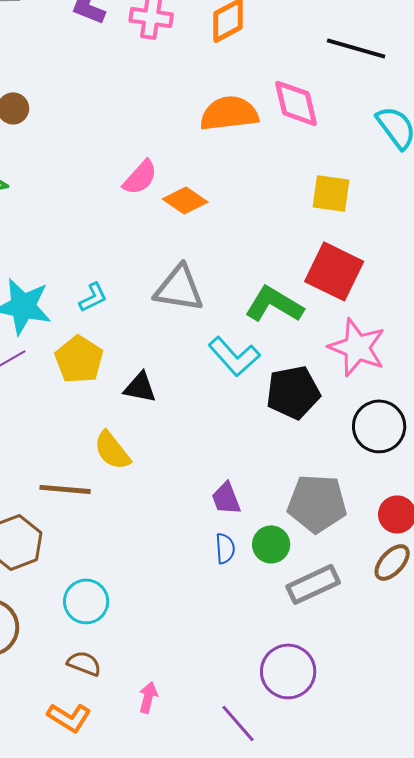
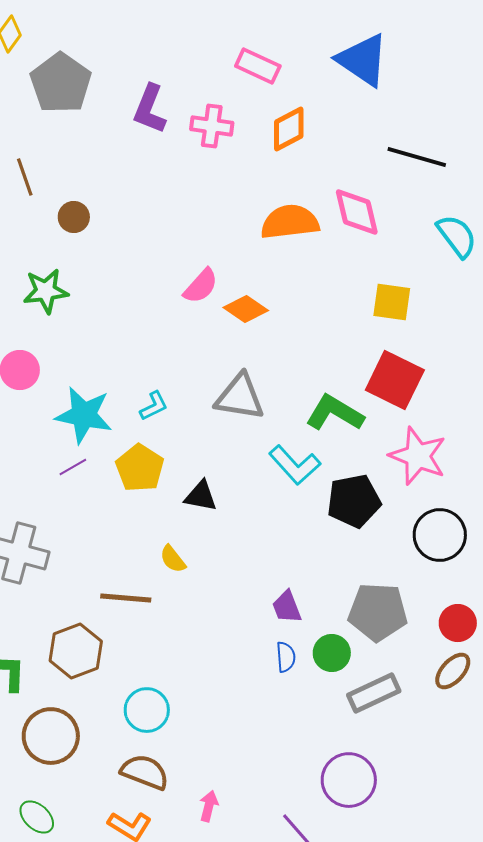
yellow semicircle: (112, 450) -> (173, 559), size x0.7
brown semicircle: (84, 663) -> (145, 772), size x1.4

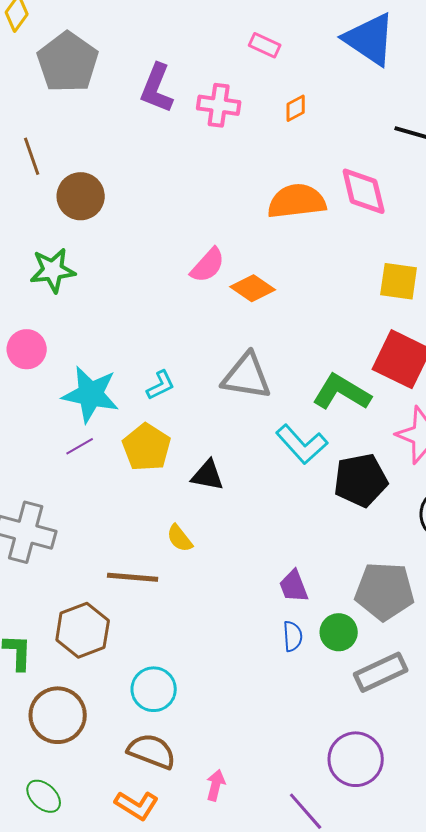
pink rectangle: (258, 66) -> (265, 45), size x0.7
orange diamond: (289, 129) -> (296, 108), size x0.6
brown circle: (74, 217) -> (81, 196), size x1.5

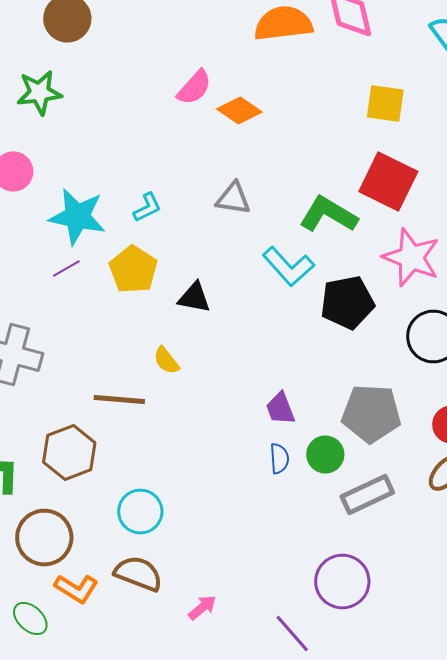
gray triangle: (247, 376) -> (233, 198), size x0.7
pink arrow: (216, 785) -> (202, 608), turned 36
orange L-shape: (137, 805) -> (76, 588), moved

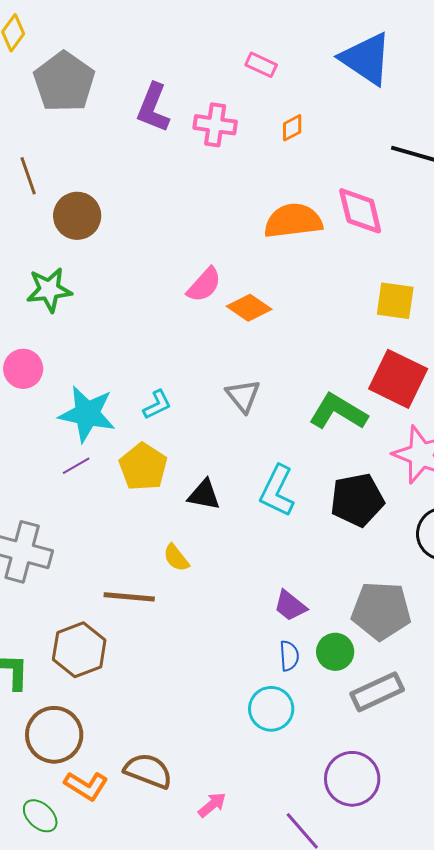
gray triangle: (233, 198) -> (243, 396), turned 42
cyan L-shape: (288, 266) -> (277, 491), moved, turned 68
purple trapezoid: (280, 408) -> (290, 606), turned -30
cyan circle: (140, 512) -> (271, 709), moved

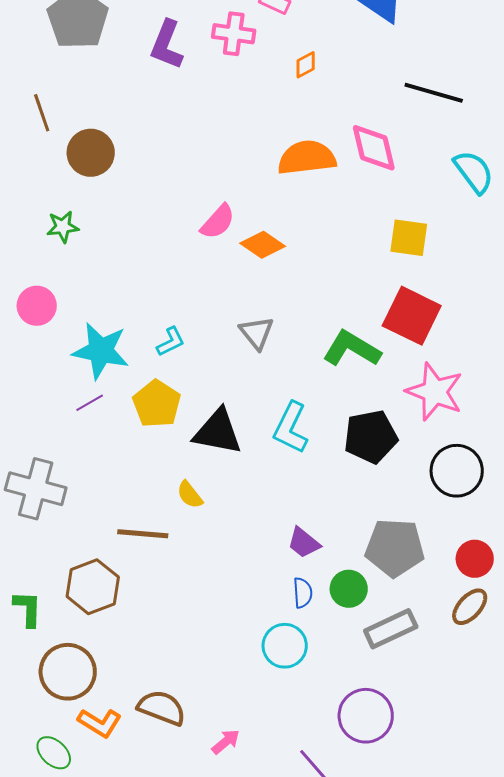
pink cross: (215, 125) -> (234, 34), moved
green star: (49, 290) -> (63, 227), size x0.7
black triangle: (204, 495) -> (218, 432), size x1.5

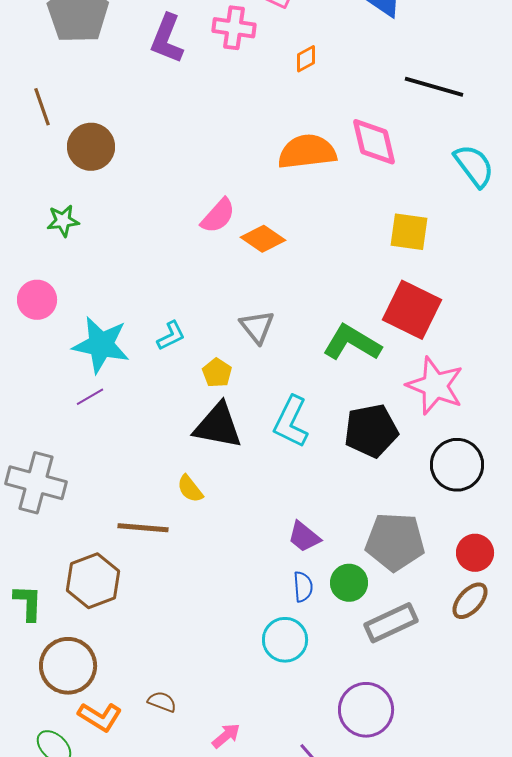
yellow pentagon: (157, 404) -> (217, 373), moved, size x0.6
brown semicircle: (162, 708) -> (162, 702), size x0.6

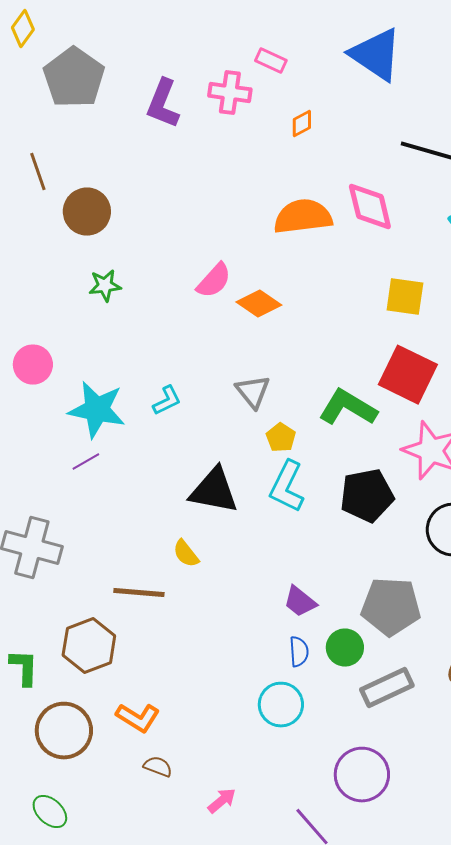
green star: (63, 221) -> (105, 286), moved
yellow pentagon: (217, 373) -> (281, 438), moved
orange L-shape: (100, 717) -> (138, 718), moved

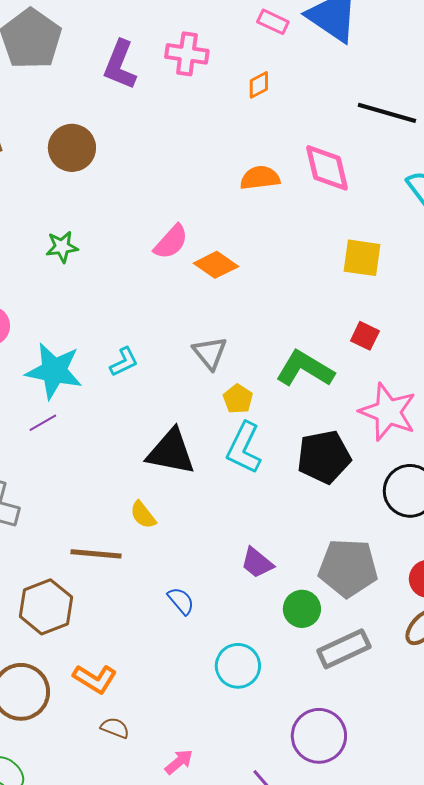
pink rectangle: (271, 61) -> (273, 22), moved
brown circle: (87, 212) -> (72, 148), moved
orange semicircle: (303, 217) -> (260, 178), size x0.7
red square: (408, 375) -> (365, 336), size x0.5
blue semicircle: (299, 652) -> (181, 601), moved, turned -36

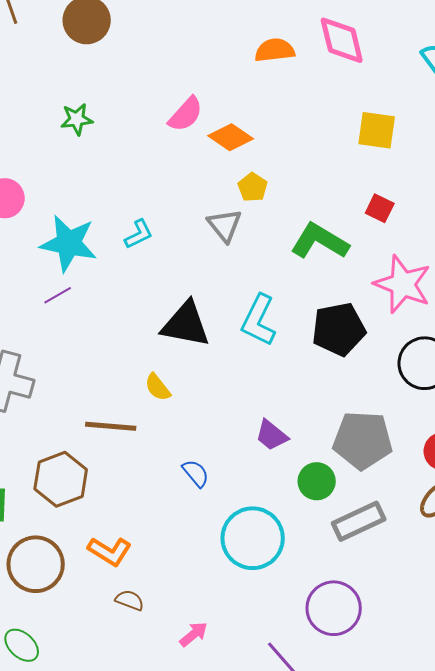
yellow pentagon: (238, 399) -> (253, 187), moved
cyan circle: (238, 666) -> (253, 538), size x1.4

